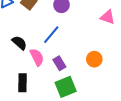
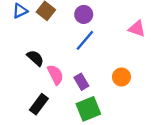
blue line: (51, 35) -> (85, 40), moved
black rectangle: (23, 83) -> (39, 104), turned 36

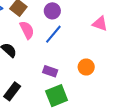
pink semicircle: (55, 75) -> (27, 30), moved
purple rectangle: (81, 82) -> (50, 71), turned -40

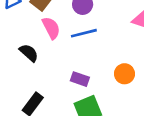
blue line: (53, 34) -> (84, 33), turned 36

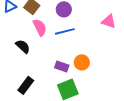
orange circle: (124, 74) -> (82, 62), moved

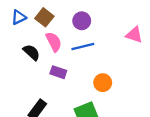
black semicircle: (23, 46) -> (32, 52), moved
purple rectangle: (62, 66) -> (58, 72), moved

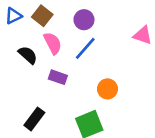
blue line: (83, 46) -> (85, 48), turned -35

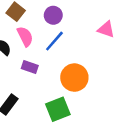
orange circle: (107, 89) -> (74, 78), size x1.5

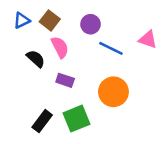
blue line: (54, 41) -> (111, 48), moved, turned 75
green square: (58, 109) -> (76, 119), moved

